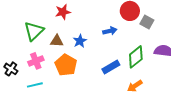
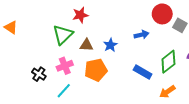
red star: (63, 12) -> (80, 15), moved
orange pentagon: (66, 65) -> (96, 70), turned 30
blue rectangle: (111, 67) -> (143, 72), turned 60
cyan line: (35, 85) -> (64, 91), turned -35

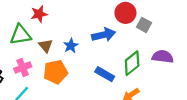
green triangle: (63, 35) -> (21, 35), turned 35
blue arrow: (141, 35) -> (104, 35), size x1.5
brown triangle: (87, 45) -> (46, 46), turned 48

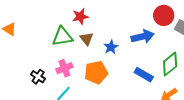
brown triangle: (46, 46) -> (87, 39), moved

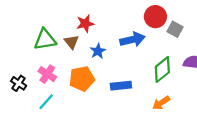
red star: (80, 16) -> (85, 23), moved
pink cross: (64, 68) -> (47, 74), turned -35
blue rectangle: (144, 75) -> (121, 86), moved, turned -36

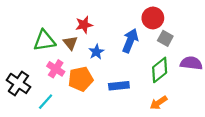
gray square: (175, 29) -> (165, 38), moved
blue arrow: (132, 40) -> (130, 41), turned -55
pink cross: (47, 74) -> (56, 69), moved
black cross: (19, 83) -> (18, 83), size x1.5

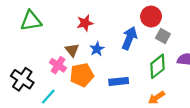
green triangle: (44, 41) -> (31, 21), moved
brown triangle: (70, 43) -> (72, 50), moved

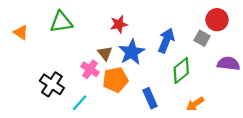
red circle: (151, 17) -> (217, 20), moved
blue star: (97, 49) -> (132, 52), size x1.6
green diamond: (158, 66) -> (181, 70), moved
blue rectangle: (119, 81) -> (150, 98), moved, turned 72

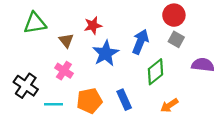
red circle: (217, 20) -> (174, 15), moved
brown triangle: (105, 53) -> (66, 41), moved
orange pentagon: (115, 80) -> (89, 101), moved
cyan line: (80, 103) -> (54, 104), turned 48

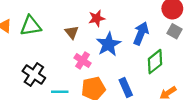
green triangle: (35, 23) -> (31, 26), moved
pink cross: (64, 71) -> (83, 60), moved

